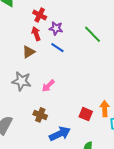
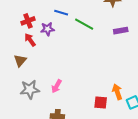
red cross: (40, 15) -> (28, 21), turned -32
blue line: (57, 48) -> (61, 13), moved
brown triangle: (29, 52) -> (20, 61), moved

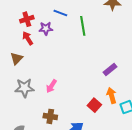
green line: (84, 24) -> (83, 26), turned 48
purple rectangle: (121, 31) -> (110, 69), moved, turned -32
red square: (101, 103) -> (94, 105), turned 32

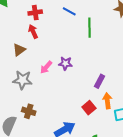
purple star: (46, 28) -> (65, 63), moved
purple rectangle: (110, 69) -> (99, 81), moved, turned -32
pink arrow: (51, 86) -> (46, 67), moved
brown cross: (50, 116) -> (29, 111), moved

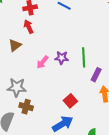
green line: (89, 28) -> (84, 57), moved
gray star: (22, 80) -> (17, 87), moved
red square: (89, 108) -> (70, 101), moved

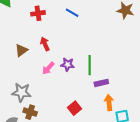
red arrow: (28, 27) -> (45, 44), moved
purple rectangle: (96, 75) -> (101, 83), turned 48

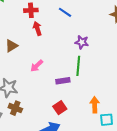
red arrow: (45, 44) -> (37, 28), moved
purple star: (68, 65) -> (82, 42), moved
purple rectangle: (101, 83) -> (63, 81), moved

